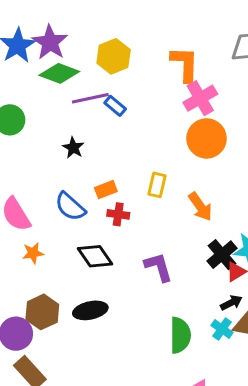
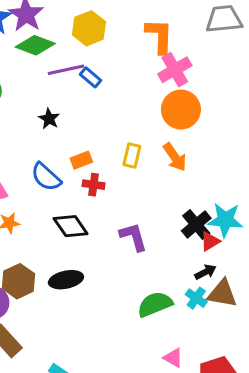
orange arrow: (200, 207) -> (175, 157), moved
green semicircle: (180, 335) -> (155, 304), turned -112

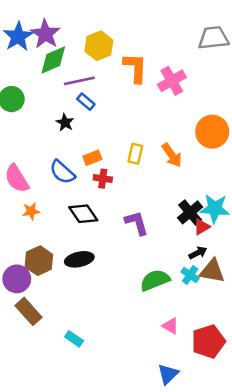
orange L-shape: (159, 36) -> (135, 68), moved
green diamond: (35, 45) -> (53, 60), turned -44
blue rectangle: (90, 77) -> (86, 102), moved
orange circle: (181, 110) -> (212, 132), moved

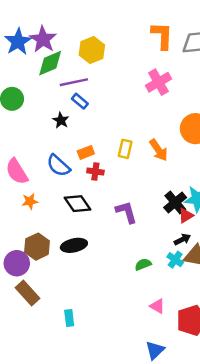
orange L-shape: (135, 68) -> (162, 36), moved
green semicircle: (155, 280) -> (143, 264), size x0.6
cyan rectangle: (74, 339) -> (69, 318), turned 49

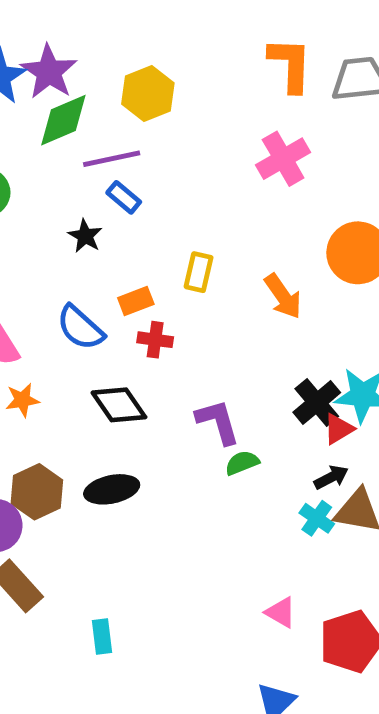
yellow rectangle: (125, 149) -> (199, 272), moved
green semicircle: (143, 264) -> (242, 463), moved

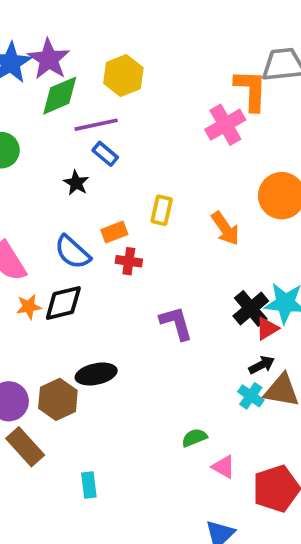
orange L-shape: (290, 65) -> (251, 90), moved
black diamond: (119, 405) -> (63, 303), moved, turned -69
green semicircle: (242, 463) -> (194, 438), moved
brown hexagon: (37, 492) -> (58, 399), moved

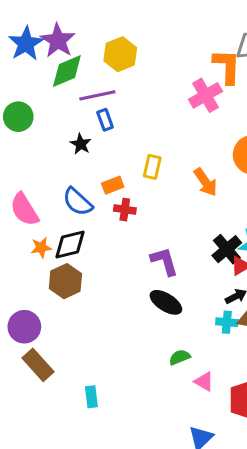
blue rectangle: (105, 154) -> (105, 120), turned 30
black ellipse: (96, 374) -> (166, 302), moved, turned 44
cyan cross: (251, 396) -> (227, 322), turned -30
brown hexagon: (58, 399) -> (65, 281), moved

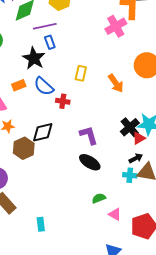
black star: (81, 144) -> (34, 58), size x1.6
orange rectangle: (113, 185) -> (19, 85), moved
blue semicircle: (78, 202) -> (44, 86), moved
black diamond: (70, 245) -> (43, 132), moved

